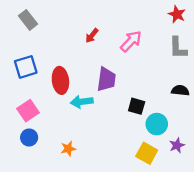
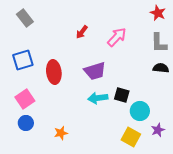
purple trapezoid: (106, 79) -> (95, 71), turned 65
black semicircle: (180, 90) -> (161, 68), moved
cyan arrow: (82, 102) -> (98, 98), moved

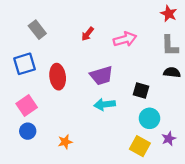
gray rectangle: (25, 18) -> (37, 30), moved
pink arrow: (117, 37) -> (125, 39), turned 30
black square: (122, 95) -> (141, 91), moved

